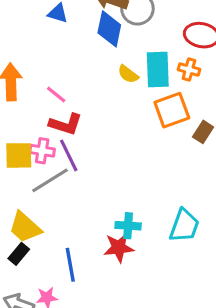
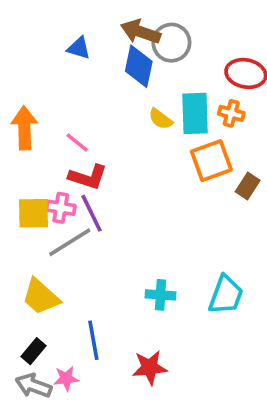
red star: (119, 248) -> (150, 367), moved
black rectangle: (19, 254) -> (33, 351), moved

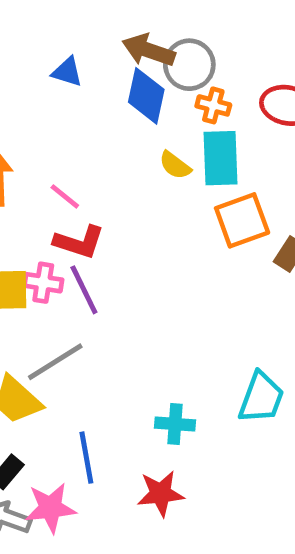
orange cross: (231, 113) -> (213, 105), moved
gray line: (70, 242) -> (55, 362), moved
cyan cross: (161, 295) -> (175, 424), moved
pink star: (66, 378) -> (50, 508), size x1.5

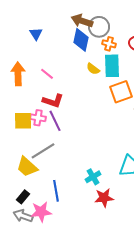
blue triangle: (67, 72) -> (36, 34), moved, turned 40
pink line: (65, 196) -> (47, 74), moved
cyan cross: (175, 424) -> (93, 177), turned -35
red star: (161, 493) -> (104, 198), moved

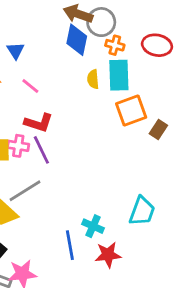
blue triangle: (36, 34) -> (15, 51), moved
yellow semicircle: (93, 69) -> (93, 79), turned 48
cyan cross: (93, 177) -> (93, 226), turned -35
blue line: (56, 191) -> (70, 245), moved

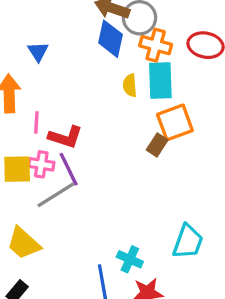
orange cross: (115, 45) -> (156, 45), size x1.4
pink line: (30, 86) -> (36, 122), moved, turned 54
brown rectangle: (158, 130) -> (157, 145), moved
gray line: (25, 191) -> (56, 195), moved

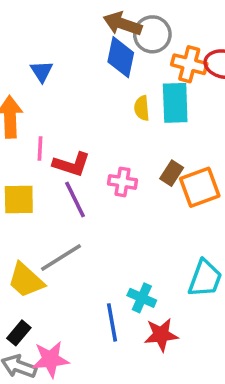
orange cross: (156, 45) -> (189, 64), moved
orange square: (175, 122) -> (200, 187), moved
pink cross: (41, 164) -> (122, 182), moved
gray line: (56, 195) -> (61, 257), moved

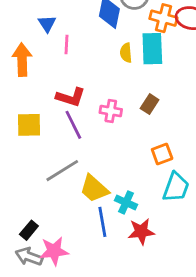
pink line: (40, 149) -> (66, 44), moved
orange square: (200, 187) -> (162, 154), moved, size x0.7
yellow trapezoid: (26, 280) -> (94, 189), moved

